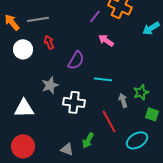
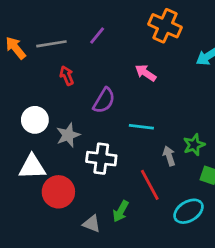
purple line: (95, 16) -> (97, 35), moved
white circle: (23, 49) -> (35, 120), moved
red circle: (23, 146) -> (58, 192), moved

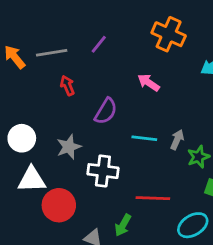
white circle: (35, 120) -> (22, 138), moved
gray arrow: (169, 156) -> (177, 140), moved, turned 42
red line: (150, 185) -> (153, 198), turned -60

